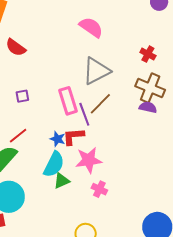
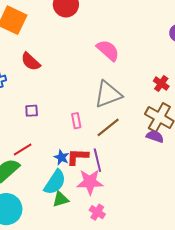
pink rectangle: (68, 101) -> (76, 121), size x0.6
purple line: (84, 114) -> (97, 160), moved

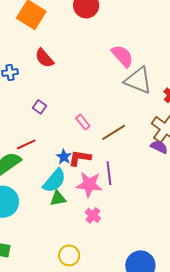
gray triangle: (108, 94) -> (138, 80), moved, turned 36
purple square: (32, 111) -> (40, 107), turned 32
pink rectangle: (76, 121) -> (83, 122), turned -35
purple line: (97, 160) -> (109, 173), moved

